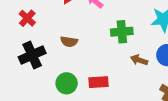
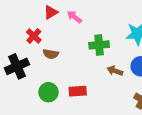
red cross: (27, 18) -> (34, 36), moved

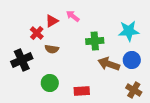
red triangle: (51, 12) -> (52, 21), moved
brown arrow: (115, 71) -> (109, 64), size x1.5
red rectangle: (78, 91) -> (82, 91), moved

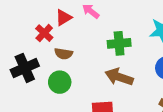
brown arrow: (109, 64) -> (119, 77), moved
green circle: (50, 83) -> (60, 82), moved

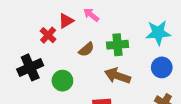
brown semicircle: (64, 54) -> (86, 49), moved, turned -49

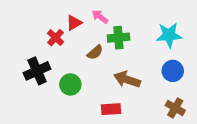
green cross: (117, 45) -> (118, 38), moved

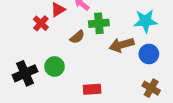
black cross: (37, 71) -> (25, 73), moved
brown arrow: (127, 80) -> (122, 45), moved, turned -35

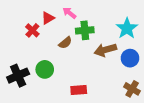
cyan star: (145, 21) -> (127, 28), turned -30

